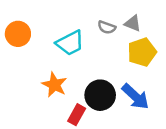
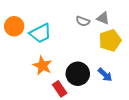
cyan trapezoid: (70, 43) -> (40, 33), moved
blue arrow: (135, 96) -> (105, 75), size x0.7
red rectangle: (77, 115) -> (60, 89), turned -63

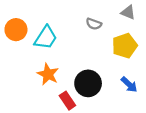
gray triangle: (103, 18) -> (128, 12), moved
cyan trapezoid: (40, 33) -> (46, 38), turned -30
blue arrow: (105, 75) -> (129, 85), moved

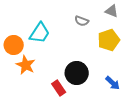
orange circle: (16, 30) -> (14, 45), moved
orange star: (48, 74) -> (26, 65), moved
blue arrow: (129, 85) -> (113, 83), moved

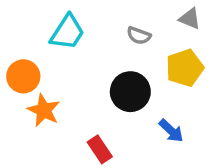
cyan trapezoid: (40, 33) -> (67, 32), moved
black circle: (77, 73) -> (130, 92), moved
blue arrow: (113, 83) -> (171, 131), moved

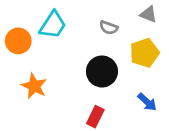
orange circle: (23, 76) -> (18, 41), moved
blue arrow: (171, 131) -> (147, 102), moved
red rectangle: (100, 149) -> (95, 117), moved, turned 60

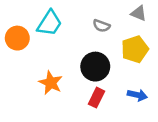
orange star: (34, 86) -> (51, 83), moved
blue arrow: (147, 102) -> (137, 95), turned -30
red rectangle: (95, 117) -> (97, 98), moved

